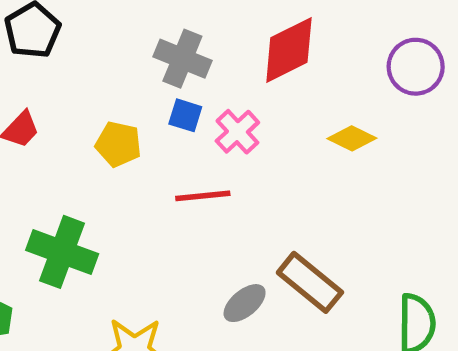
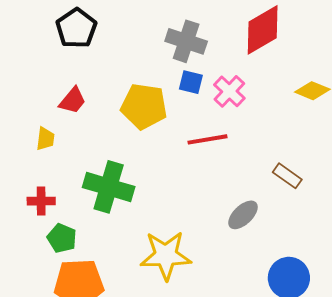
yellow pentagon: (118, 144) -> (144, 106), size x1.4
brown rectangle: (310, 282) -> (287, 176), moved, size x0.6

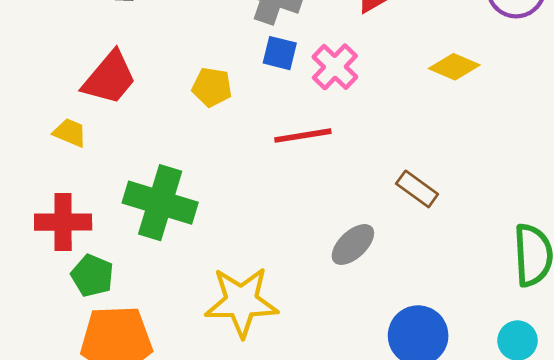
red trapezoid: (73, 101) -> (110, 78), size x1.4
yellow pentagon: (144, 106) -> (212, 87), size x0.6
yellow trapezoid: (45, 139) -> (70, 133), turned -75
red cross: (41, 201) -> (63, 222), size x1.4

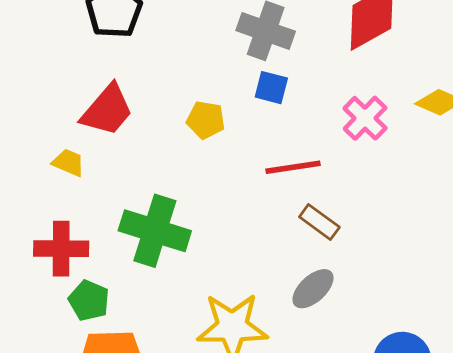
pink cross: (335, 67) -> (365, 118), moved
brown rectangle: (417, 189) -> (319, 222), moved
gray ellipse: (353, 244) -> (313, 289), moved

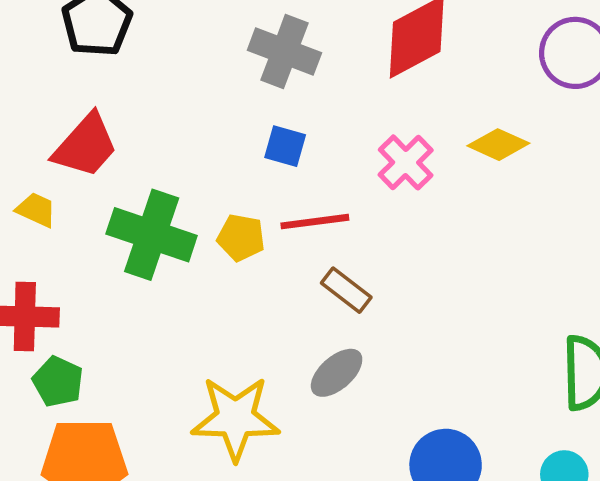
blue square: (271, 88) -> (285, 146), moved
yellow pentagon: (206, 120) -> (241, 238), moved
green cross: (155, 231) -> (152, 235), moved

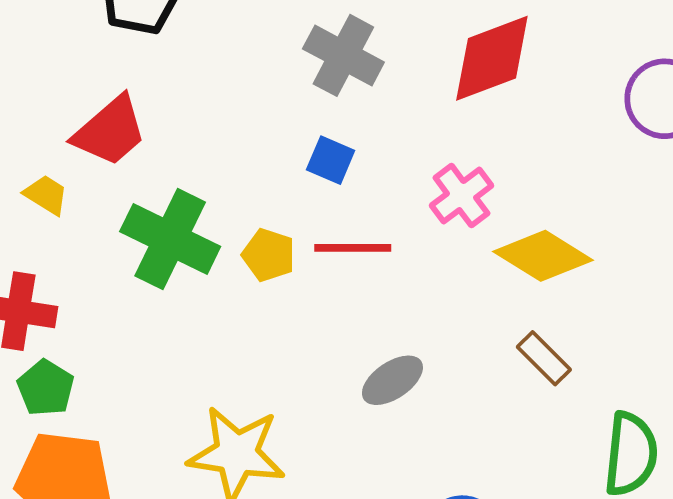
yellow diamond: (498, 145) -> (543, 256), moved, size x1.4
brown rectangle: (346, 290) -> (544, 358), moved
gray ellipse: (337, 373) -> (392, 380), moved

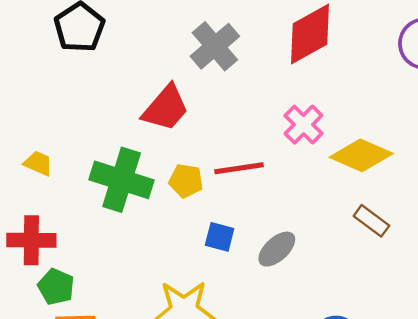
gray cross: (343, 55) -> (215, 46), turned 30
red trapezoid: (110, 131) -> (166, 108), moved
blue square: (331, 160) -> (220, 237), moved

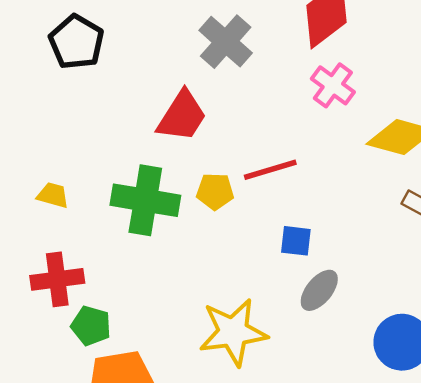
pink cross: (303, 125) -> (333, 85), moved
blue square: (220, 237) -> (296, 241), moved
gray ellipse: (277, 249) -> (319, 290), moved

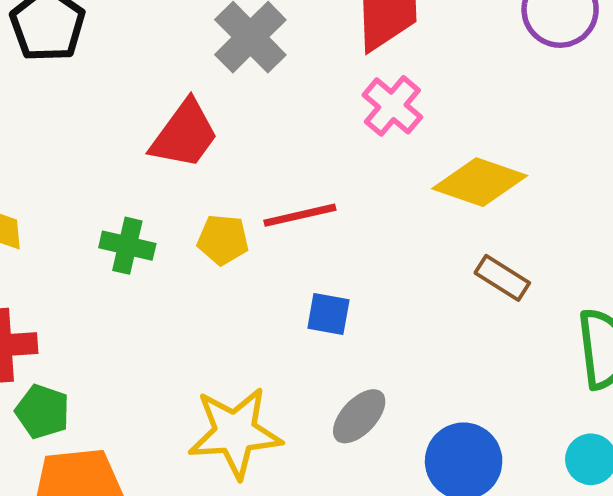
green cross: (145, 200) -> (127, 246), size x0.6
gray ellipse: (319, 290) -> (359, 416), moved

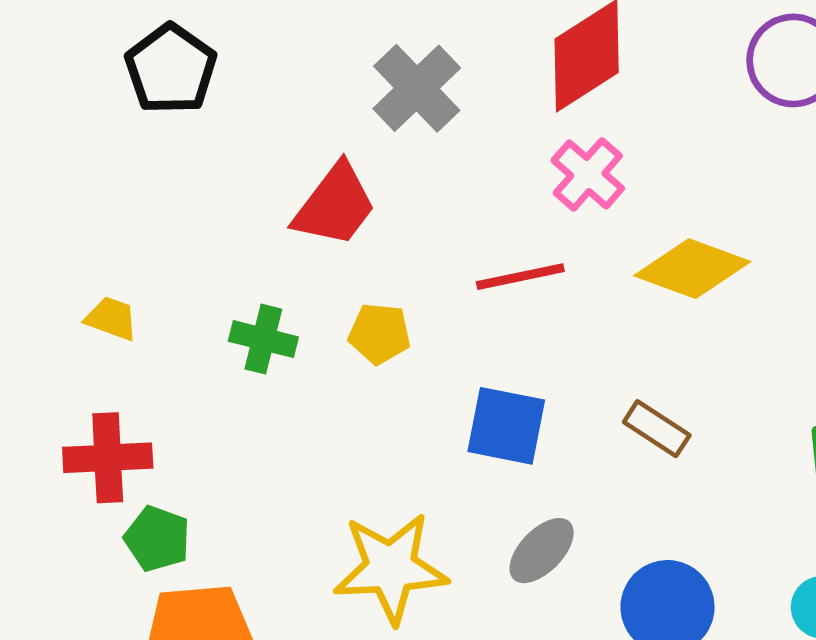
red line: (300, 215) -> (520, 277), moved
brown rectangle: (502, 278) -> (657, 429), moved
blue square: (328, 314) -> (506, 426), size x1.5

